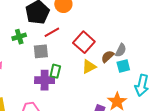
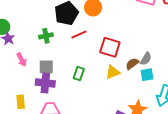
red square: (84, 42) -> (110, 47), turned -30
gray square: (41, 51) -> (46, 67), moved
purple cross: (45, 80) -> (45, 83), moved

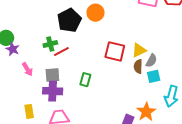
red line: (79, 34) -> (61, 52), moved
brown semicircle: (132, 64) -> (138, 66), turned -48
yellow triangle: (113, 72) -> (139, 50), moved

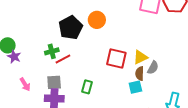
pink arrow: (27, 69) -> (25, 84), moved
cyan square: (154, 76) -> (135, 87), moved

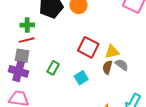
red line: (63, 59) -> (27, 40), moved
gray semicircle: (153, 68) -> (122, 65), turned -96
cyan square: (135, 87) -> (81, 78), moved, turned -32

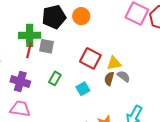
green cross: (27, 25) -> (30, 35), size x1.5
red line: (27, 40) -> (29, 50), turned -63
gray square: (22, 56) -> (47, 46), moved

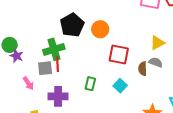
orange circle: (81, 16) -> (100, 29), moved
gray square: (47, 46) -> (45, 68), moved
yellow triangle: (114, 63) -> (157, 43), moved

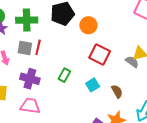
green cross: (54, 49) -> (27, 20), moved
gray semicircle: (156, 62) -> (132, 62), moved
brown semicircle: (143, 69) -> (117, 91), moved, turned 136

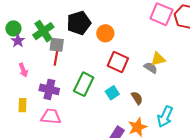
green cross: (27, 20) -> (43, 31), turned -30
gray square: (25, 48) -> (57, 45), moved
green rectangle: (64, 75) -> (84, 84), size x1.6

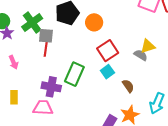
red square: (118, 62) -> (108, 51), turned 35
purple cross: (49, 89) -> (51, 87), moved
cyan square: (112, 93) -> (107, 72), moved

